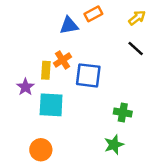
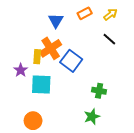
orange rectangle: (93, 14) -> (85, 13), moved
blue triangle: (69, 25) -> (56, 21), turned -49
orange cross: (63, 60) -> (51, 48), size x1.5
blue square: (88, 75) -> (71, 61), turned 30

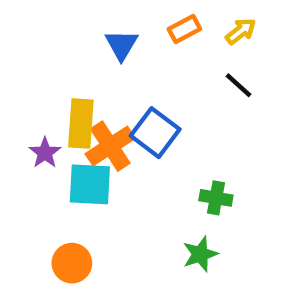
orange cross: (51, 48) -> (110, 146), moved
yellow rectangle: (37, 57) -> (81, 124), size x1.5

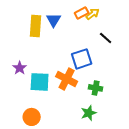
yellow arrow: (241, 31) -> (93, 14), moved
yellow rectangle: (81, 124) -> (36, 26), moved
blue square: (155, 133) -> (82, 59), moved, turned 35
orange cross: (110, 146) -> (67, 79), moved, turned -30

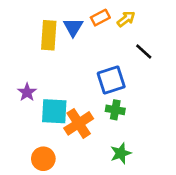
orange rectangle: (82, 13) -> (100, 18), moved
orange cross: (67, 79) -> (79, 123), moved, turned 30
green cross: (96, 88) -> (115, 110), moved

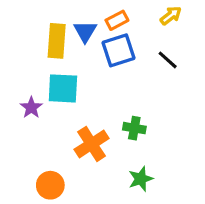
yellow arrow: (126, 19) -> (171, 16), moved
blue square: (111, 80) -> (118, 50), moved
cyan square: (54, 111) -> (63, 88), moved

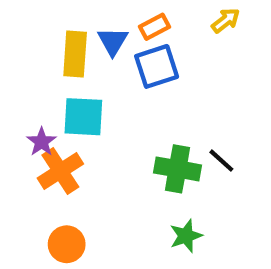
black line: (168, 60) -> (221, 161), moved
green cross: (134, 128) -> (177, 169), size x1.5
orange cross: (92, 144) -> (60, 171), moved

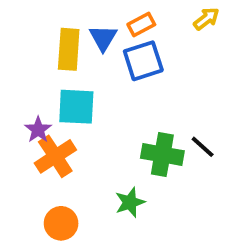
green star: (186, 236) -> (130, 202), moved

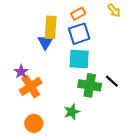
yellow arrow: (206, 19) -> (114, 10), turned 88
blue triangle: (103, 38) -> (45, 42), moved
yellow rectangle: (69, 49) -> (51, 27), moved
cyan square: (76, 107) -> (79, 59), moved

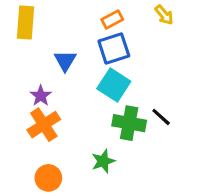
yellow rectangle: (51, 27) -> (26, 23), moved
cyan square: (79, 59) -> (114, 85), turned 30
purple star: (21, 72) -> (41, 96), moved

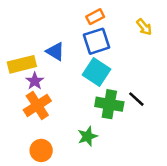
yellow arrow: (164, 15) -> (144, 27), moved
yellow rectangle: (26, 23) -> (22, 64), moved, turned 72
blue triangle: (65, 61) -> (55, 51), turned -30

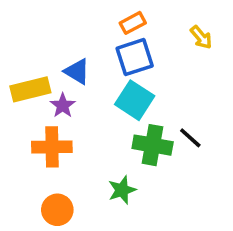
purple star: (35, 81) -> (63, 106), moved
orange cross: (37, 105) -> (52, 147), turned 32

